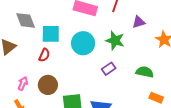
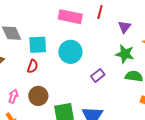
purple triangle: (139, 22) -> (124, 27), turned -32
green star: (115, 41) -> (125, 54), moved

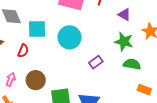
purple triangle: (124, 27) -> (124, 15), turned -40
red semicircle: (33, 66) -> (23, 51), moved

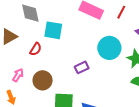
cyan circle: (70, 37) -> (109, 48), moved
purple rectangle: (96, 62) -> (82, 67), moved

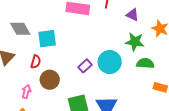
cyan circle: (109, 48) -> (110, 62), moved
brown circle: (43, 80) -> (50, 80), moved

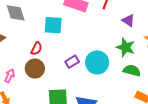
cyan square: (47, 39) -> (53, 25), moved
red semicircle: (36, 62) -> (36, 49), moved

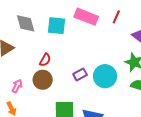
cyan square: (53, 25) -> (57, 26), moved

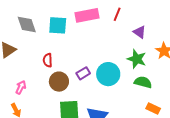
pink rectangle: (86, 17) -> (87, 15), turned -30
red semicircle: (45, 60) -> (48, 60), turned 152
brown circle: (43, 80) -> (59, 82), moved

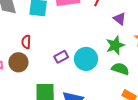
green star: (137, 59) -> (115, 45), turned 30
brown circle: (59, 82) -> (18, 62), moved

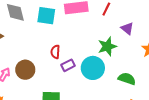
red semicircle: (26, 42) -> (55, 52), moved
green star: (115, 45) -> (107, 46), moved

